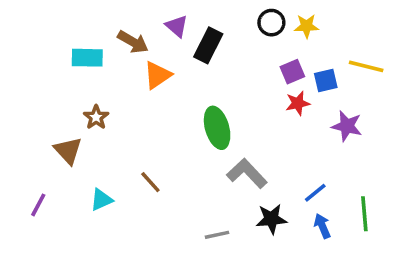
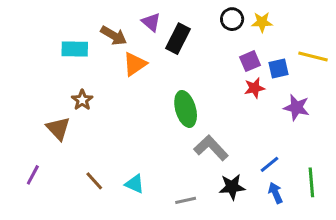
brown line: (150, 182) -> (94, 181), moved
cyan triangle: (101, 200) -> (135, 184), moved, turned 48

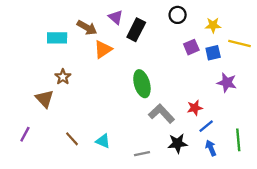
yellow star: (262, 22) -> (213, 25), moved
red star: (255, 88) -> (195, 108), moved

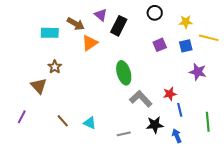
purple square: (191, 47) -> (160, 45), moved
blue line: (206, 126) -> (180, 110), turned -64
blue arrow: (211, 148) -> (177, 136), moved

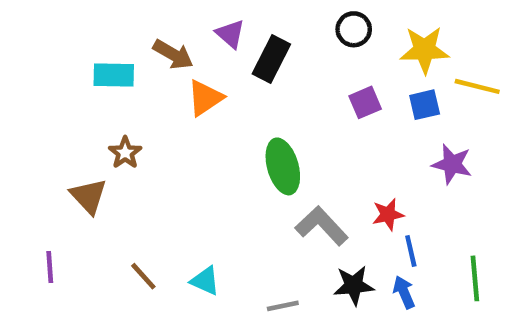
yellow star: (186, 22) -> (425, 50), size x1.5
purple line: (22, 117) -> (50, 267), turned -32
blue arrow: (177, 136) -> (404, 292), moved

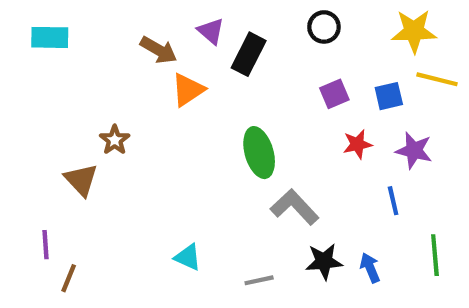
yellow star: (425, 50) -> (414, 31), moved
cyan rectangle: (114, 75) -> (50, 37), moved
red star: (388, 214) -> (357, 144), moved
blue line: (411, 251) -> (393, 201), moved
brown line: (143, 276) -> (69, 278), moved, turned 64

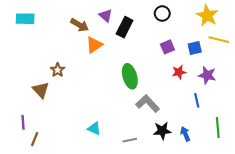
yellow star: (414, 31) -> (207, 16), turned 30

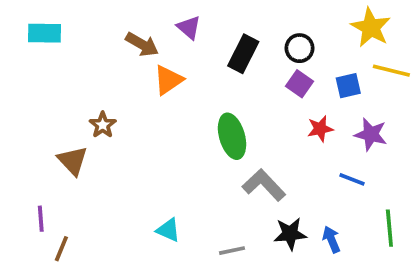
black circle: (162, 13) -> (300, 48), moved
black rectangle: (125, 27) -> (243, 54), moved
purple square: (167, 47) -> (300, 84), turned -32
blue line: (197, 100) -> (352, 179), turned -56

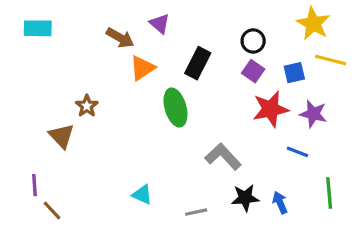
black rectangle: (243, 54) -> (198, 63), moved
red star: (320, 129) -> (271, 109), size x1.6
green ellipse: (232, 136) -> (176, 108), moved
brown line: (61, 249) -> (52, 210), turned -65

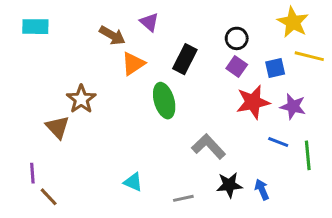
brown star: (87, 106) -> (81, 99), size x1.4
green line: (329, 193) -> (308, 155), moved

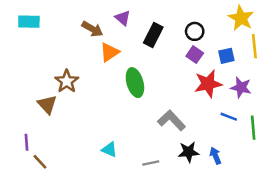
yellow line: (309, 56) -> (254, 46), turned 70
black rectangle: (185, 59) -> (153, 35), moved

